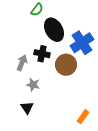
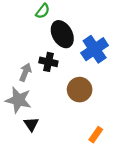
brown circle: (66, 65) -> (80, 90), moved
gray star: (33, 85) -> (18, 100), moved, size x1.6

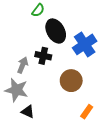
black triangle: (31, 124) -> (28, 112), turned -32
orange rectangle: (96, 135) -> (87, 112), moved

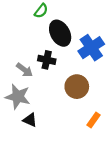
gray arrow: (23, 65) -> (24, 70), turned 105

